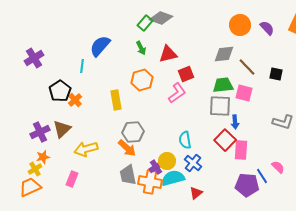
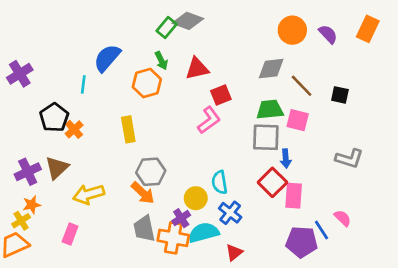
orange hexagon: (142, 80) -> (147, 83), moved
yellow circle: (167, 161) -> (196, 198), moved

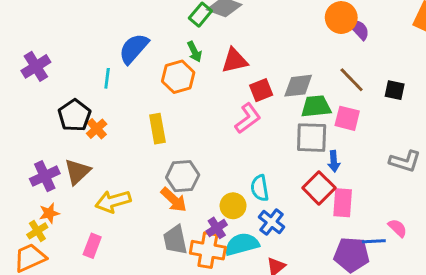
purple semicircle: (328, 34) -> (359, 29), moved
gray diamond: (271, 69) -> (298, 86), moved
blue line: (321, 230) -> (374, 241), turned -60

